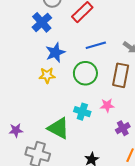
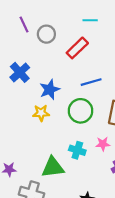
blue cross: (42, 22) -> (20, 72), moved
green triangle: (58, 128) -> (53, 167), turned -35

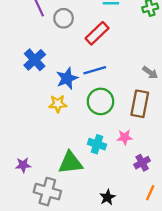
blue line: (91, 82) -> (95, 70), moved

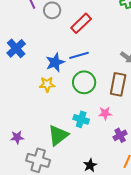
blue cross: (35, 60) -> (16, 48), moved
green triangle: (70, 163) -> (58, 135), turned -30

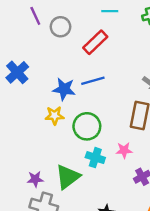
blue star: (55, 62) -> (64, 89), turned 30
green circle: (84, 82) -> (87, 126), moved
purple star: (17, 137) -> (35, 179), moved

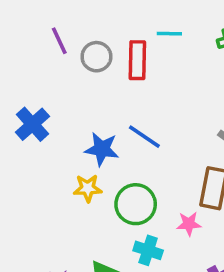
red rectangle: (95, 42) -> (137, 60), moved, turned -45
blue line: (93, 81) -> (144, 137), turned 50
pink star: (124, 150) -> (189, 224), moved

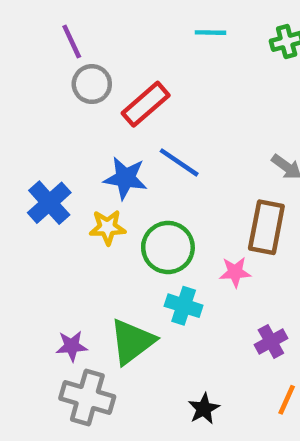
gray circle: (96, 57) -> (92, 84), moved
red rectangle: (137, 60) -> (146, 104), moved, turned 48
blue cross: (32, 124) -> (49, 203), moved

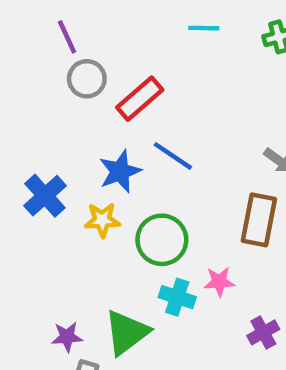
blue star: (125, 178) -> (120, 171), turned -30
pink star: (235, 272) -> (219, 282), moved

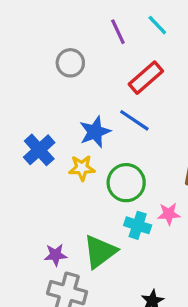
cyan line: (204, 28) -> (157, 25), turned 45
purple line: (67, 37) -> (118, 32), moved
red rectangle: (140, 99) -> (146, 78), moved

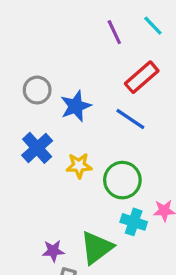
gray circle: (70, 63) -> (37, 90), moved
blue star: (95, 132) -> (76, 106), moved

